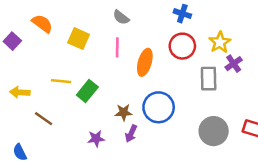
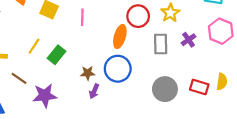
orange ellipse: (145, 62) -> (120, 37), moved
purple cross: (234, 64) -> (189, 40), moved
yellow line: (61, 81) -> (34, 46), turned -63
purple star: (96, 139) -> (45, 96), moved, size x1.6

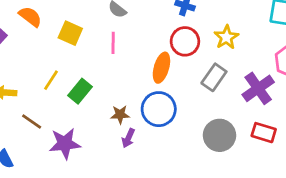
purple cross: (189, 40) -> (258, 88), moved, size x1.6
gray rectangle: (161, 44) -> (214, 77), turned 36

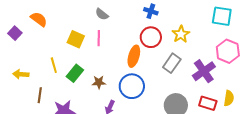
yellow square: (70, 33) -> (76, 39), moved
yellow line: (51, 80) -> (54, 65), turned -49
brown star: (120, 115) -> (99, 82), moved
brown line: (32, 122) -> (40, 95), turned 63

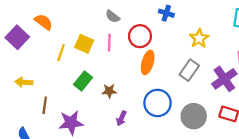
purple square: (15, 33) -> (17, 37), size x1.5
red circle: (151, 37) -> (140, 36), moved
yellow line: (54, 65) -> (61, 53), moved, turned 35
blue circle: (132, 86) -> (157, 103), moved

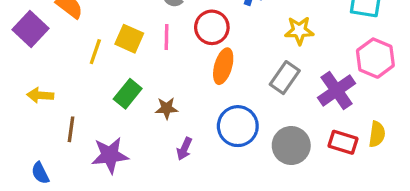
yellow star: (199, 38) -> (299, 31), turned 30

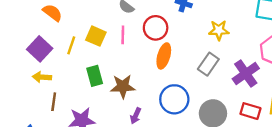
purple square: (31, 29) -> (40, 49), moved
green rectangle: (128, 94) -> (95, 76), turned -54
yellow arrow: (40, 95) -> (42, 77), moved
brown star: (167, 108) -> (123, 86), size x1.5

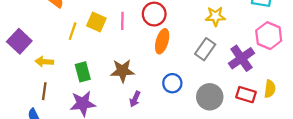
purple square: (40, 49) -> (19, 41), moved
green rectangle: (95, 76) -> (83, 72), moved
blue circle: (174, 99) -> (172, 83), size x0.7
brown line: (54, 102) -> (44, 91), moved

